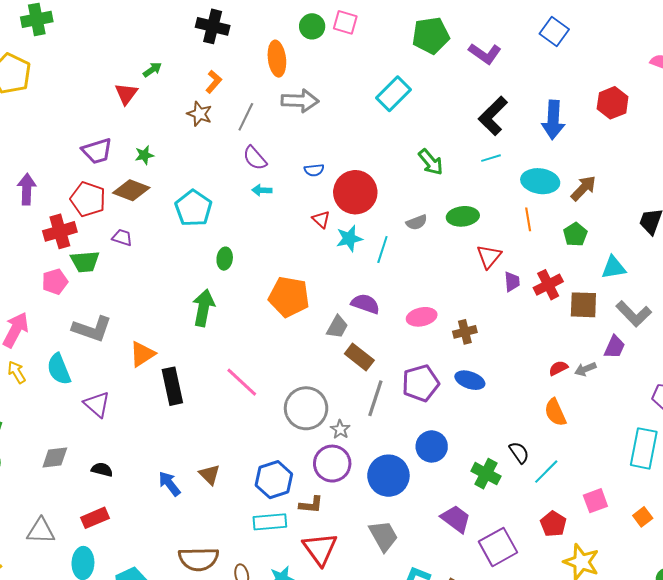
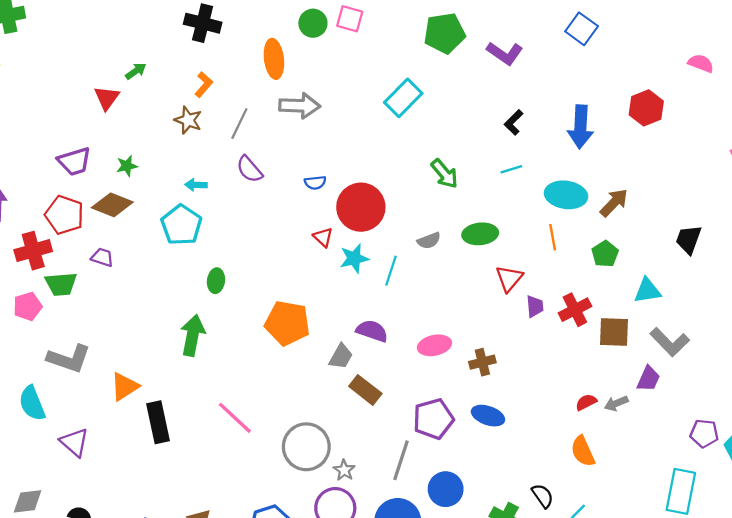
black L-shape: (493, 116) -> (514, 122), size x0.6
cyan arrow: (262, 190) -> (196, 185), moved
gray line: (375, 398) -> (401, 460), moved

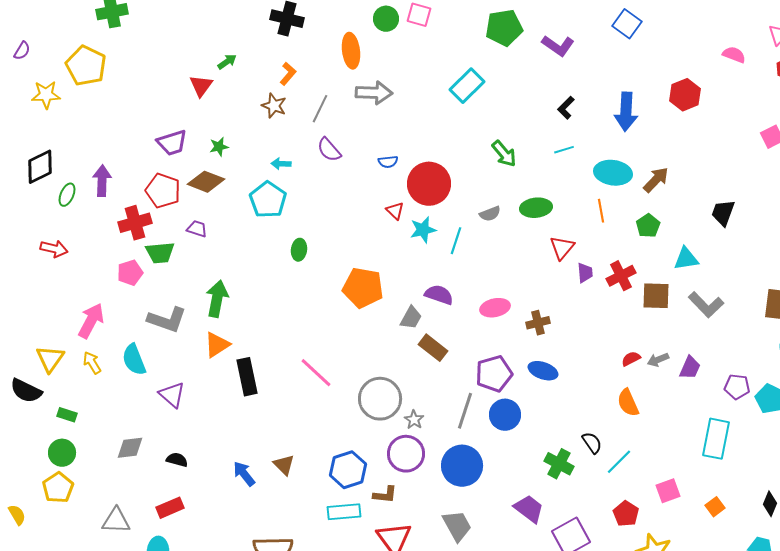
green arrow: (193, 335) -> (217, 299), moved
purple trapezoid: (648, 379) -> (690, 368), moved
blue circle: (446, 489) -> (505, 415), moved

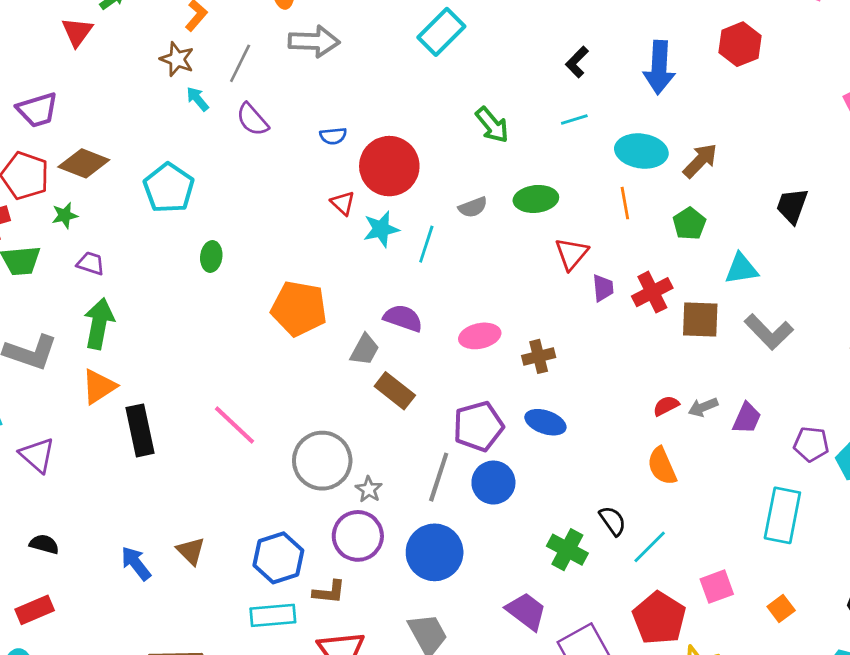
green star: (219, 147) -> (65, 215), moved
cyan arrow: (281, 164) -> (198, 99), moved, turned 48
purple trapezoid: (197, 229) -> (91, 263), moved
red pentagon: (626, 514) -> (659, 618), size x1.5

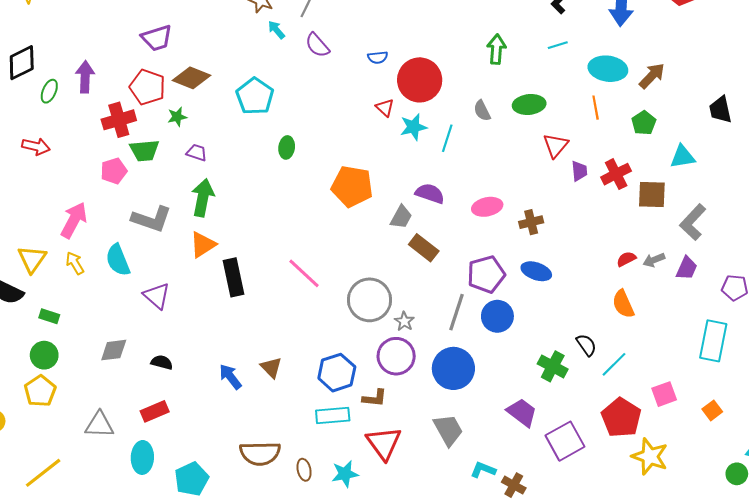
green arrow: (492, 125) -> (496, 49), turned -136
black trapezoid: (792, 206) -> (720, 110), turned -32
gray semicircle: (473, 207) -> (482, 111), turned 85
gray L-shape: (769, 332) -> (693, 222), moved, turned 87

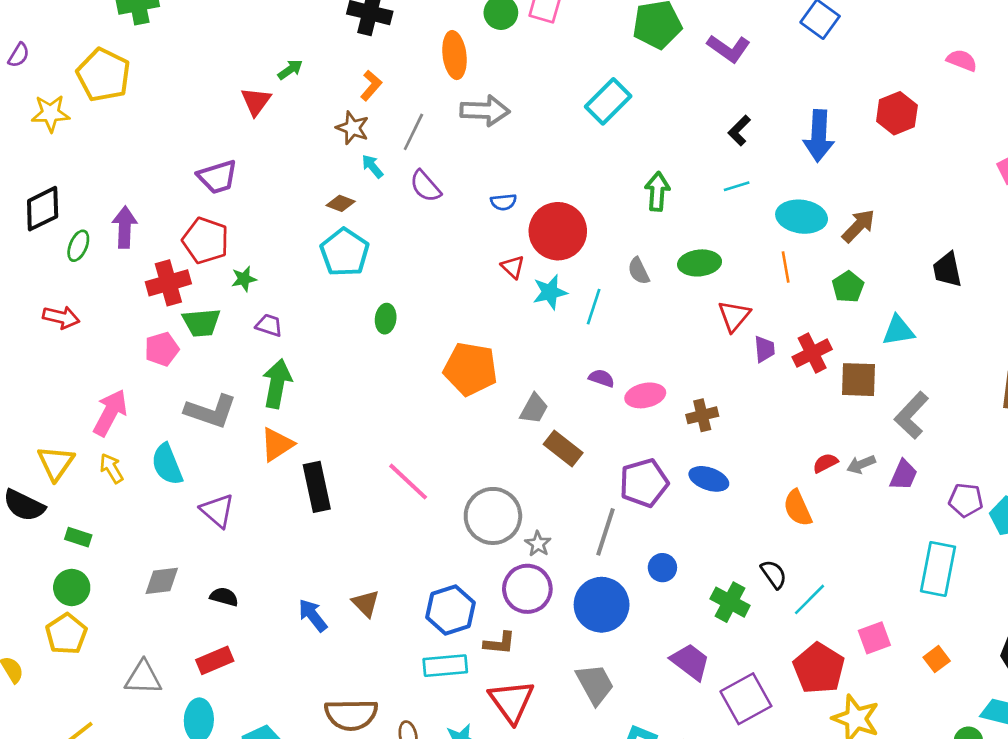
brown diamond: (191, 78) -> (341, 203), moved, size x0.6
purple semicircle: (430, 194) -> (602, 378), moved, size x0.7
orange semicircle: (623, 304) -> (798, 508), moved
blue circle: (497, 316) -> (662, 568), moved, size x0.7

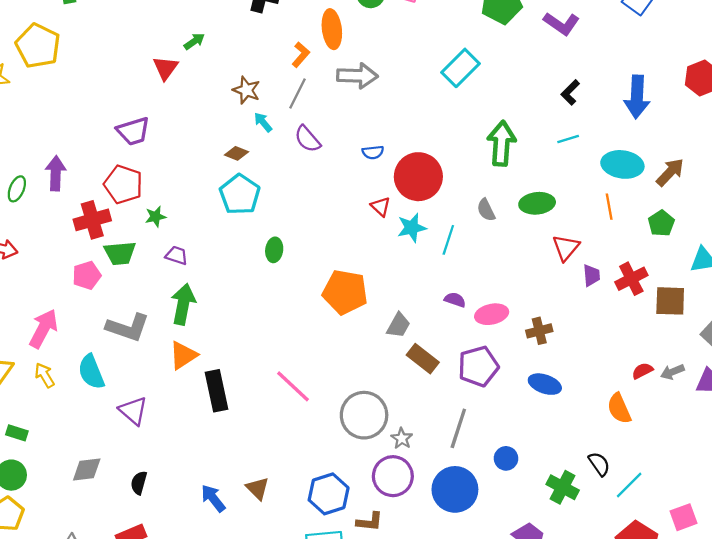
orange L-shape: (371, 85) -> (301, 55), moved
green arrow: (657, 191) -> (502, 143), size x1.4
purple pentagon: (644, 483) -> (478, 366), moved
black semicircle: (224, 597) -> (139, 483), turned -90

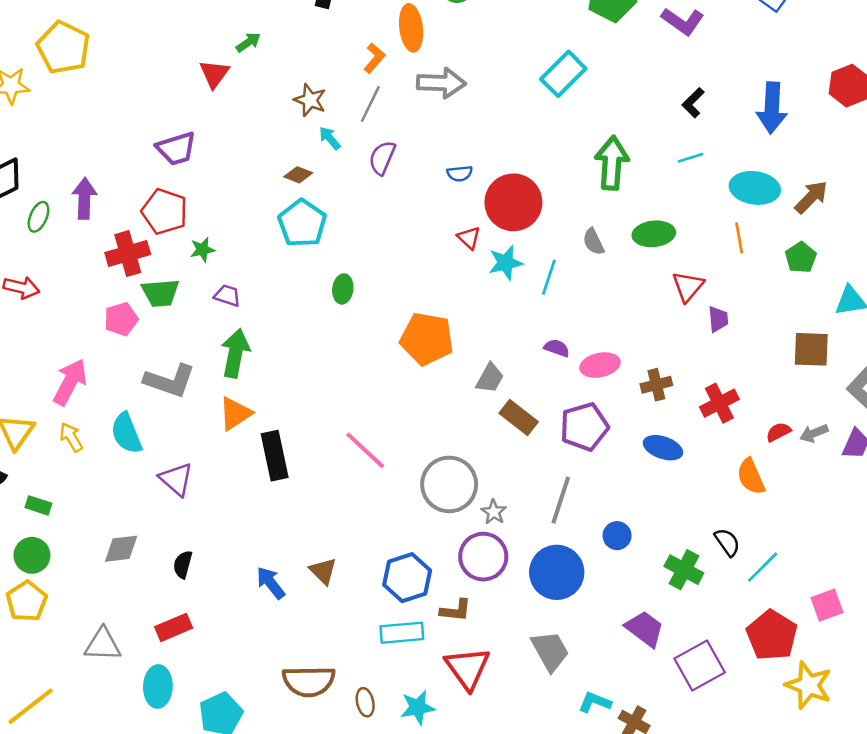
purple semicircle: (307, 139) -> (382, 158), turned 64
red cross: (631, 279) -> (719, 403), moved

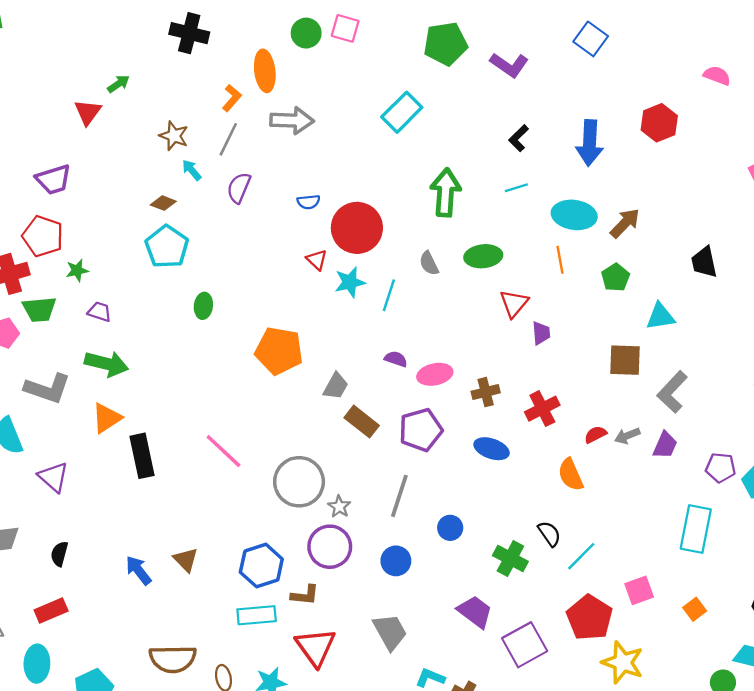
green arrow: (235, 353) -> (107, 364), turned 93
blue circle: (557, 572) -> (396, 561), size x0.6

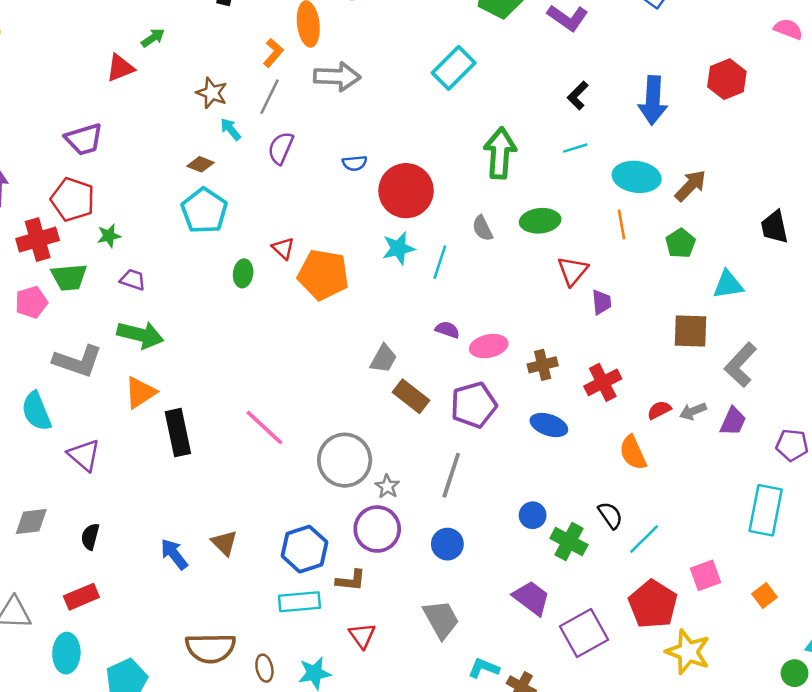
red triangle: (88, 112) -> (120, 68), turned 32
red triangle: (317, 260) -> (283, 248), moved
orange pentagon: (279, 351) -> (323, 275), moved
blue circle: (450, 528) -> (533, 515), moved
red triangle: (316, 647) -> (362, 636), size x0.6

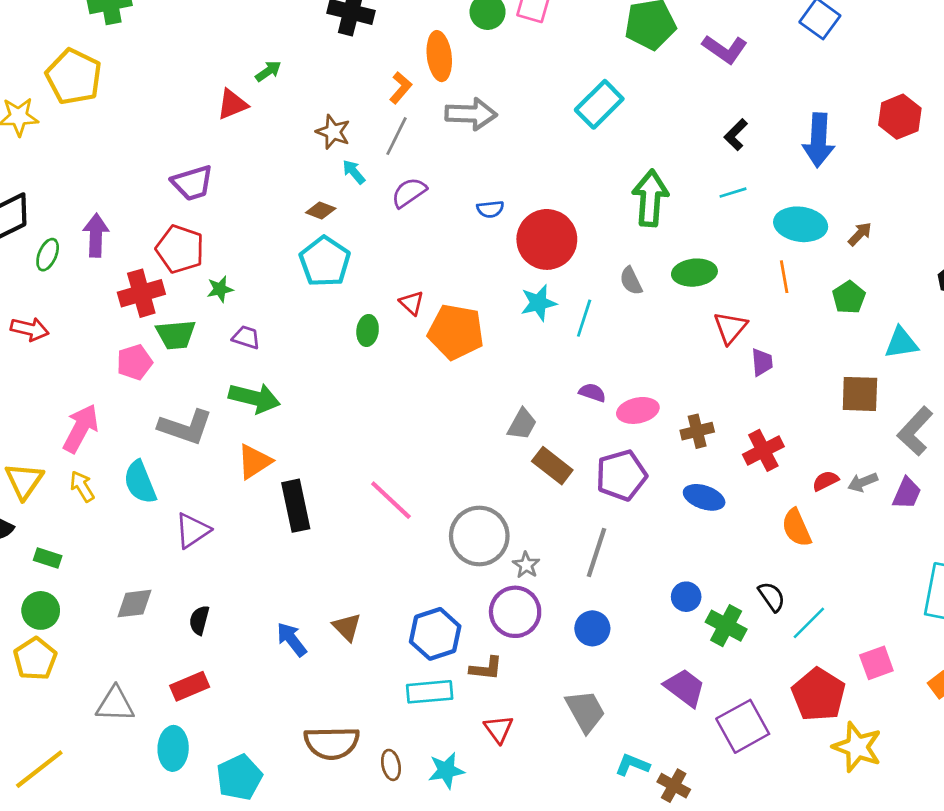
purple semicircle: (281, 148) -> (409, 193), turned 32
brown arrow: (690, 186) -> (860, 234), size x0.7
purple triangle: (84, 455) -> (192, 530), turned 45

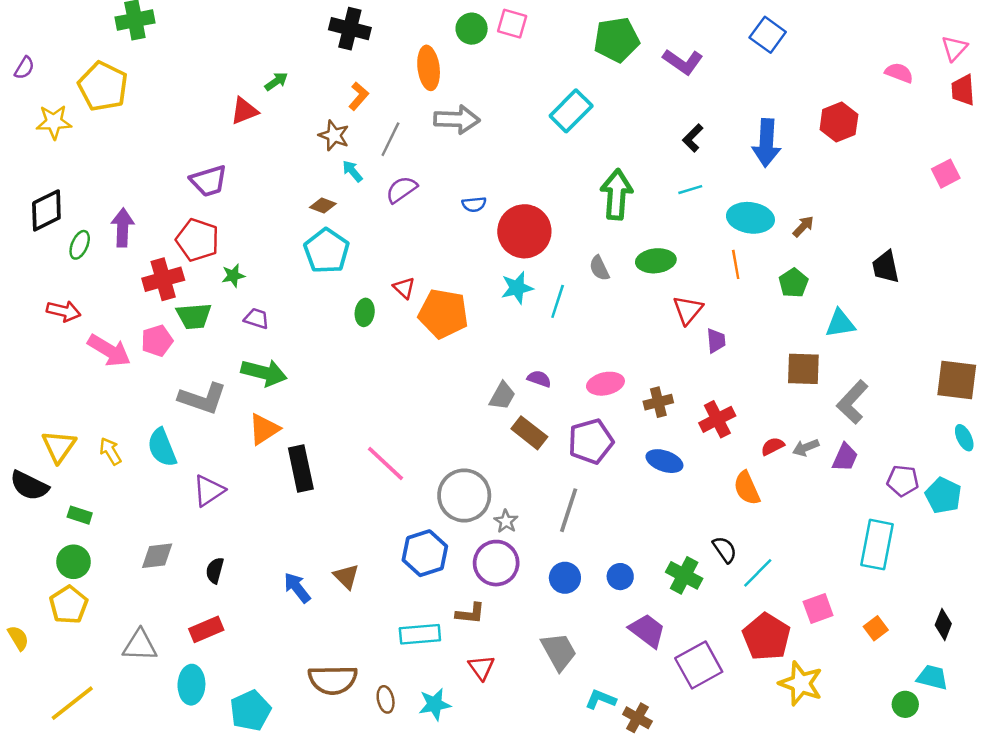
orange L-shape: (401, 88) -> (359, 96), moved
purple semicircle: (592, 393) -> (539, 379), moved
pink arrow: (81, 428) -> (109, 350), moved, turned 93
blue circle: (686, 597) -> (620, 577), moved
blue hexagon: (435, 634) -> (425, 553), moved

